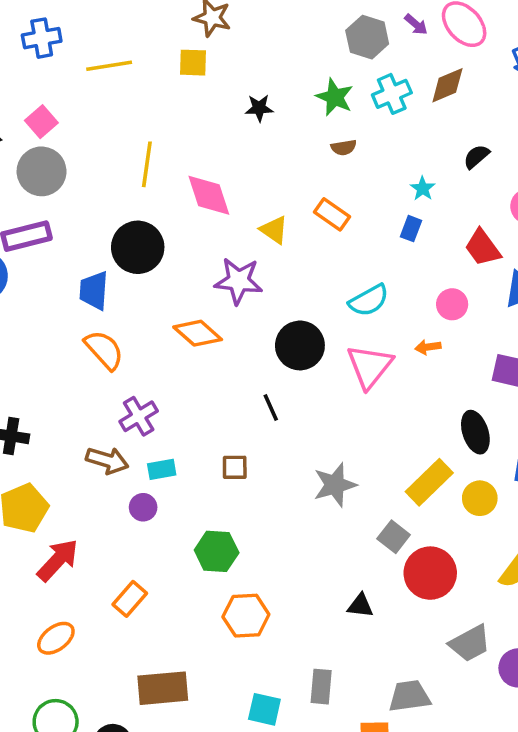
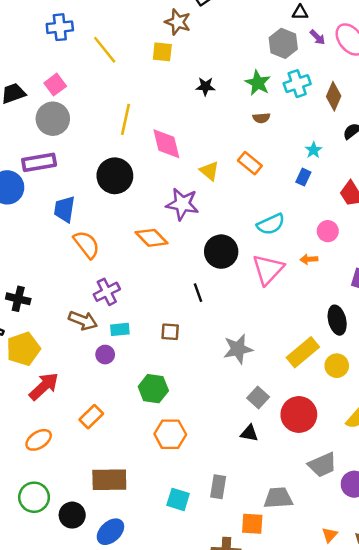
yellow line: (109, 66) -> (105, 50), turned 56
brown diamond: (447, 85) -> (334, 96), moved, turned -48
blue trapezoid: (94, 291) -> (64, 209), moved
gray square: (394, 537) -> (258, 398), moved

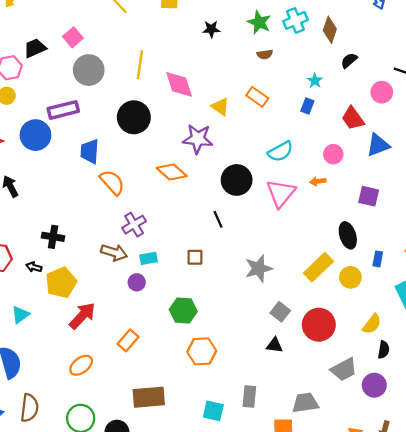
gray circle: (53, 119) -> (89, 70), moved

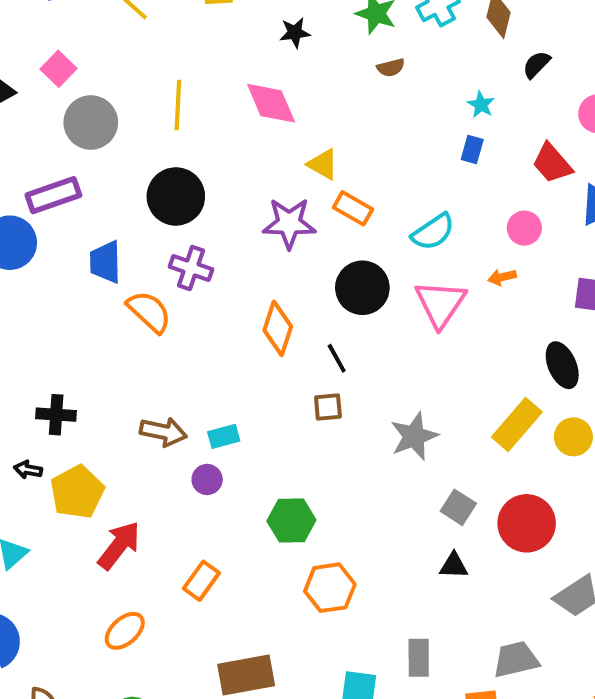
pink diamond: (179, 84) -> (271, 103), moved
orange rectangle: (257, 97) -> (353, 208), moved
orange diamond: (172, 172) -> (278, 328), moved, turned 72
purple cross: (134, 225) -> (191, 268), moved, turned -35
brown square: (195, 257) -> (328, 407), moved

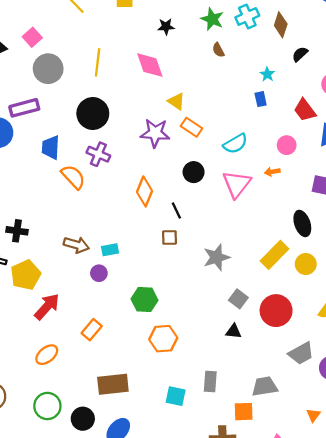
brown semicircle: (391, 68) -> (218, 50), turned 72
blue rectangle: (472, 149) -> (261, 99), turned -32
black circle: (362, 288) -> (194, 172), size x0.7

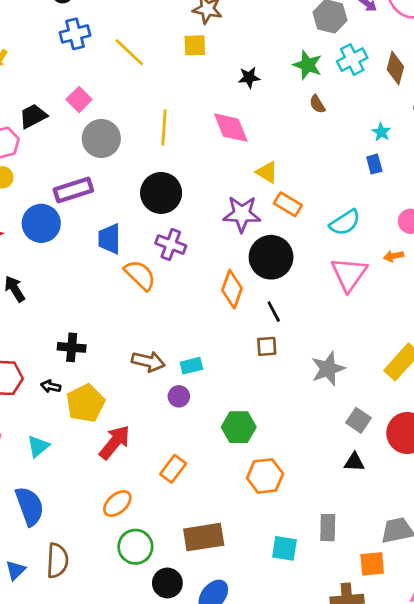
black circle: (194, 172) -> (271, 257), moved, size x1.6
green circle: (47, 406) -> (135, 547), moved

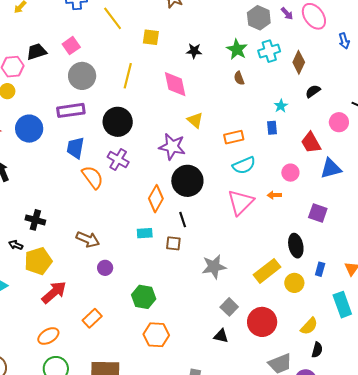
yellow square: (195, 45) -> (151, 37), moved
purple rectangle: (73, 190) -> (71, 110), moved
orange rectangle: (288, 204) -> (234, 137), moved, turned -54
cyan rectangle: (191, 366) -> (145, 233), moved

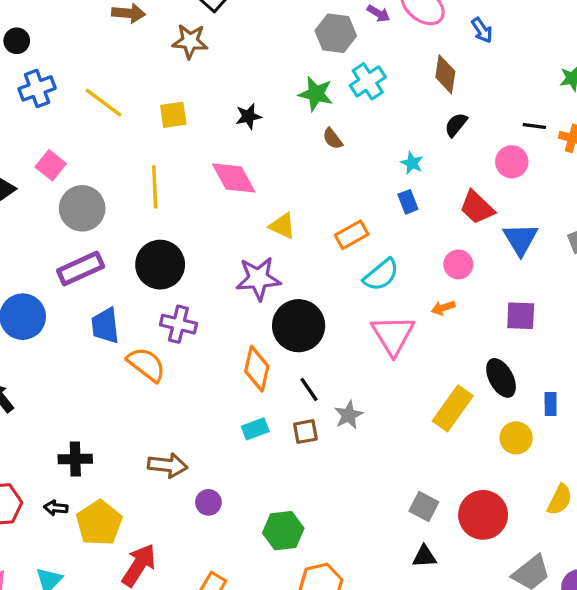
brown diamond: (299, 62) -> (445, 74), moved
blue triangle: (331, 168) -> (520, 239), turned -30
gray star: (214, 267) -> (349, 415), moved, size x0.7
yellow rectangle: (267, 271) -> (453, 408), moved

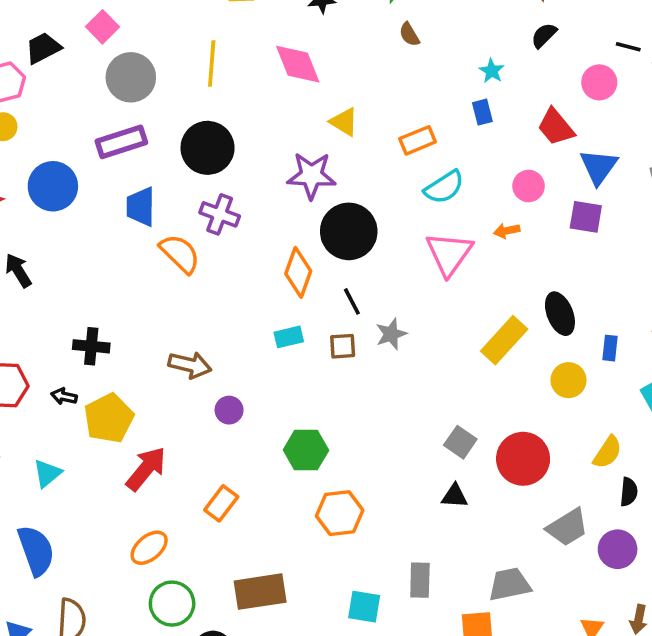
purple square: (521, 316) -> (586, 217), moved

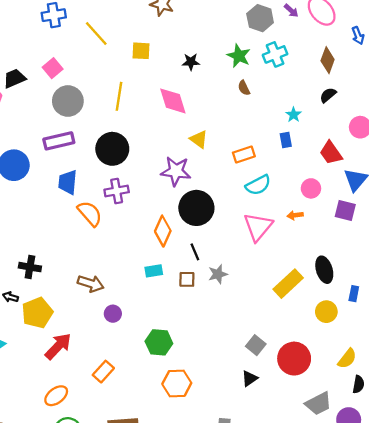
purple cross: (220, 214) -> (117, 191), turned -35
black triangle: (455, 496) -> (250, 378), turned -42

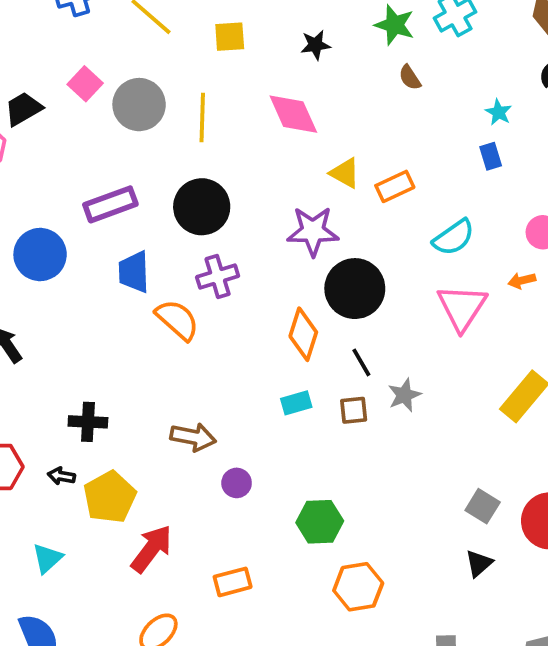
gray circle: (68, 101) -> (139, 105), moved
orange rectangle: (244, 154) -> (395, 186), moved
orange rectangle: (103, 372) -> (233, 582), turned 40

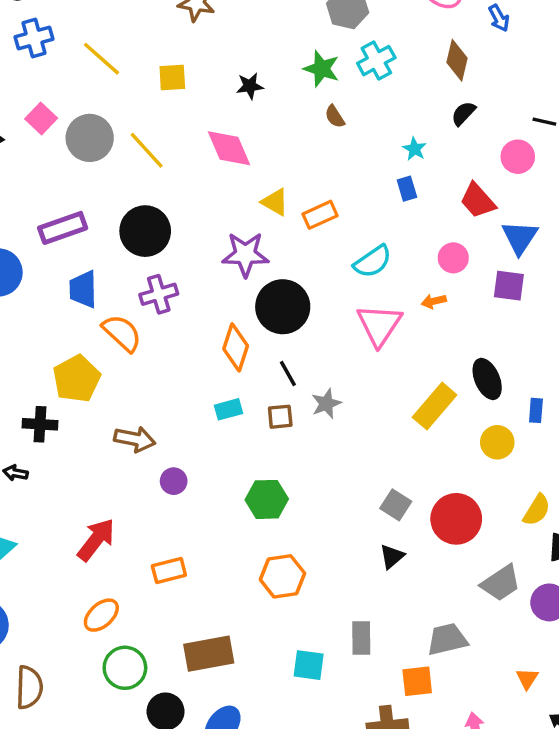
yellow line: (202, 117) -> (147, 150), turned -45
yellow pentagon: (110, 497) -> (77, 379), moved
green hexagon: (320, 522) -> (267, 499), moved

